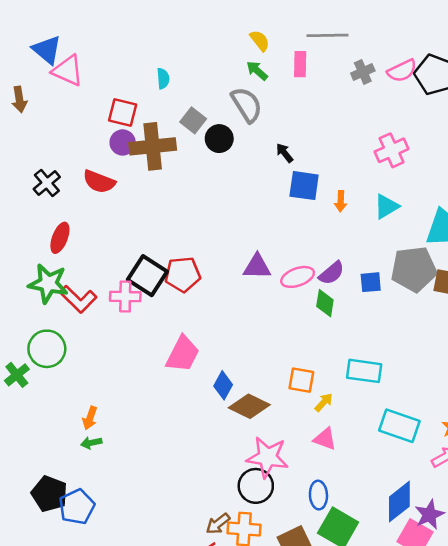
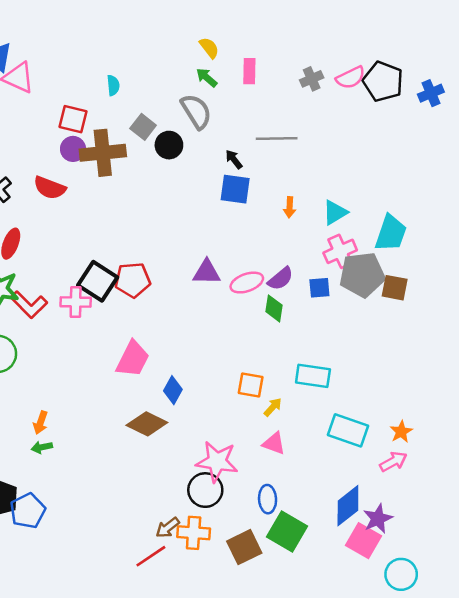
gray line: (328, 35) -> (277, 139), moved
pink cross: (392, 150) -> (340, 251), moved
blue square: (304, 186) -> (235, 189), moved
brown diamond: (249, 406) -> (147, 424), moved

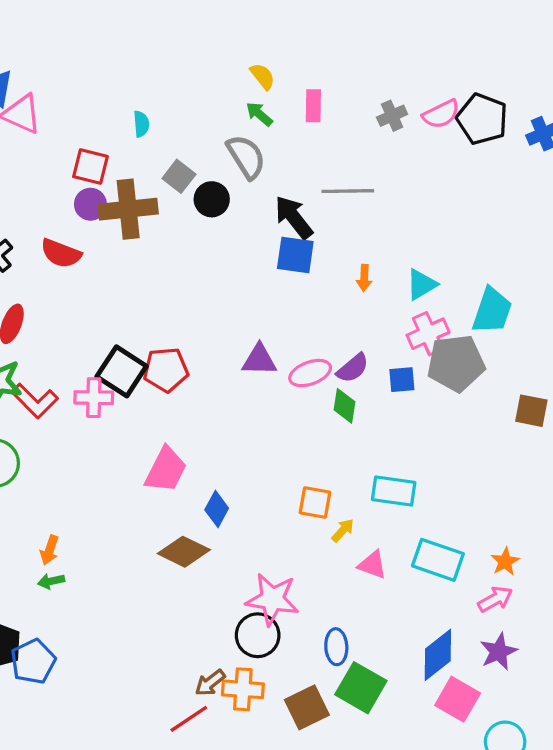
black arrow: (234, 159) -> (294, 217), size x1.8
brown square: (395, 288) -> (531, 411), moved
pink triangle: (274, 443) -> (372, 565), moved
purple star: (378, 519) -> (499, 652), moved

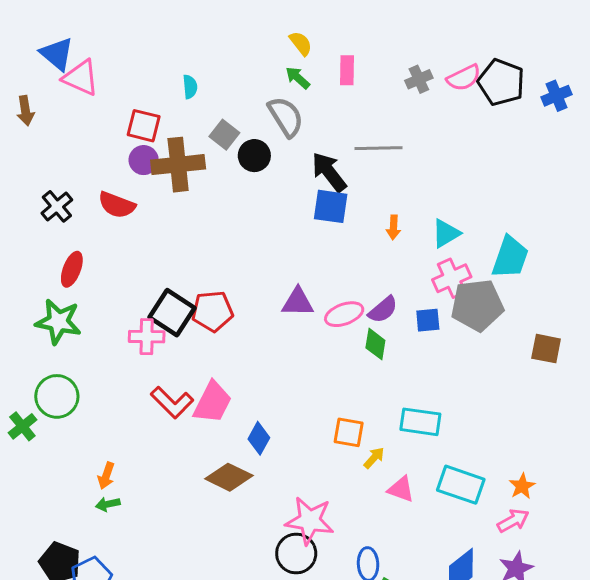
red L-shape: (35, 401) -> (172, 402), moved

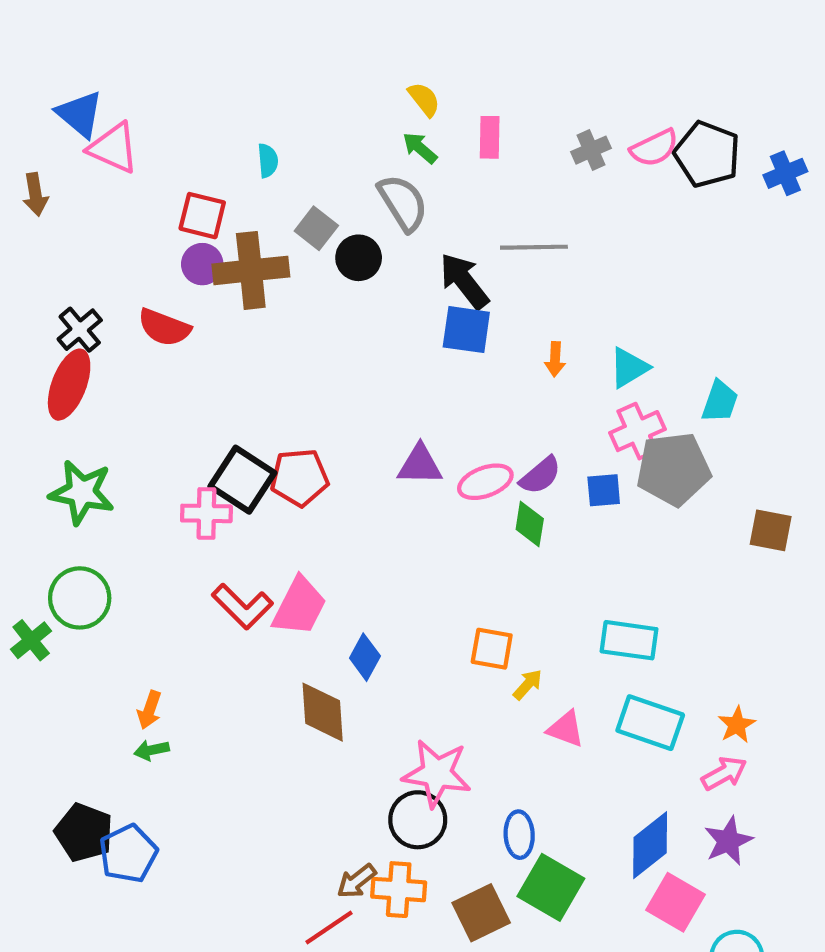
cyan trapezoid: (510, 257) -> (720, 401), size x0.7
red ellipse: (72, 269) -> (69, 385), moved, size x1.4
cyan rectangle: (420, 422) -> (629, 640), moved
brown diamond: (229, 477) -> (323, 712), turned 60

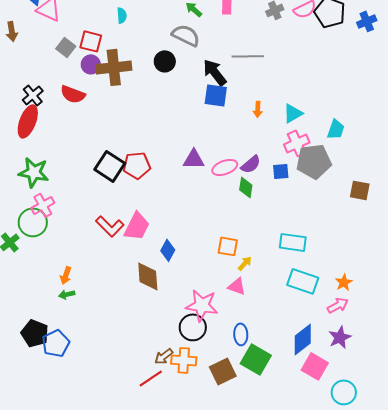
gray semicircle: (403, 203) -> (186, 35), turned -32
gray square: (316, 228) -> (66, 47), moved
pink cross: (206, 513) -> (43, 205), moved, turned -30
pink triangle: (566, 729) -> (237, 286), moved

